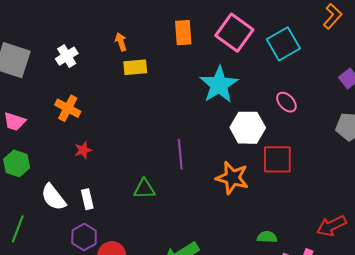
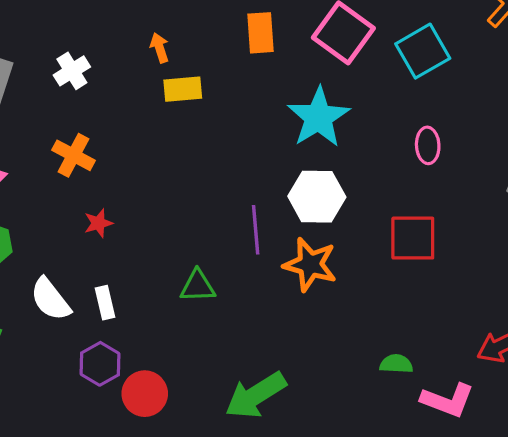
pink ellipse: (286, 102) -> (428, 145), turned 40
white hexagon: (248, 128) -> (317, 197), moved
orange star: (232, 178) -> (310, 265), moved

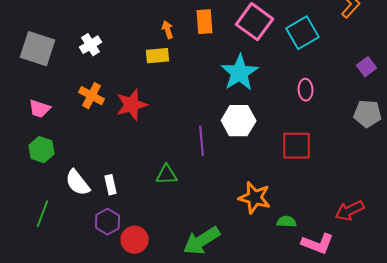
orange arrow: (160, 48) -> (168, 30), moved
red star: (98, 223) -> (132, 105), moved, size x1.8
orange star: (310, 265) -> (255, 198), moved

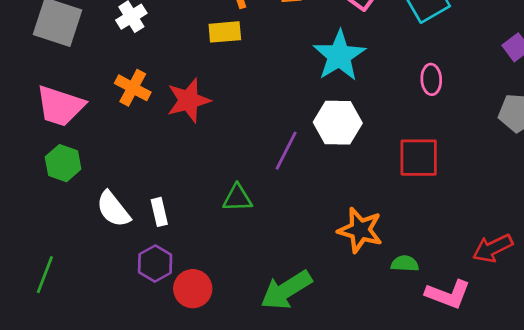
pink trapezoid: (40, 109) -> (60, 106), size x1.6
purple line: (202, 141) -> (286, 151), turned 32
green line: (43, 214) -> (45, 275), moved

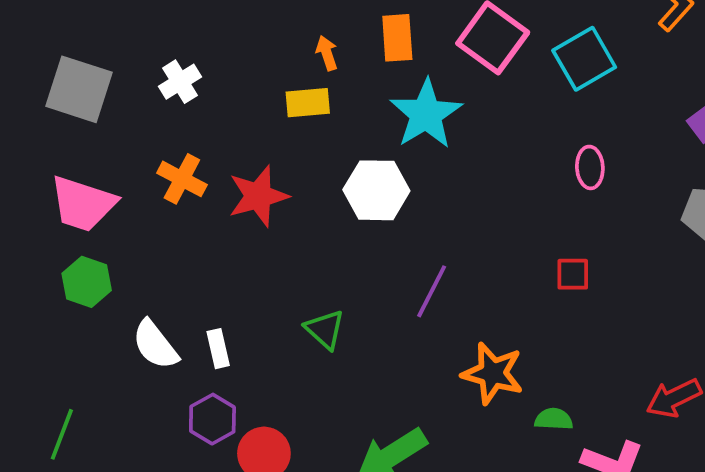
cyan star: (339, 56) -> (426, 114), moved
white hexagon: (338, 123) -> (376, 190), moved
purple line: (286, 151) -> (432, 291), moved
red square: (419, 158) -> (573, 274), size x0.6
green triangle: (237, 198) -> (325, 329), turned 44

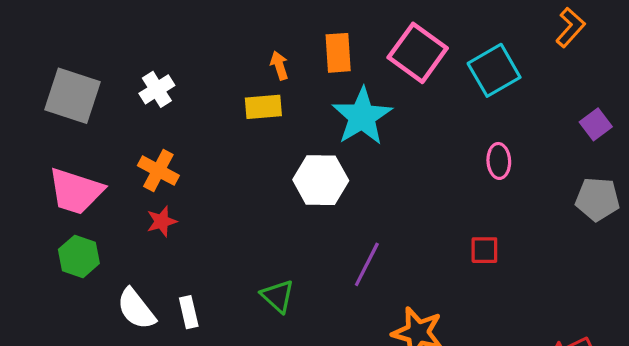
red star: (258, 196) -> (162, 221), moved, size x0.6

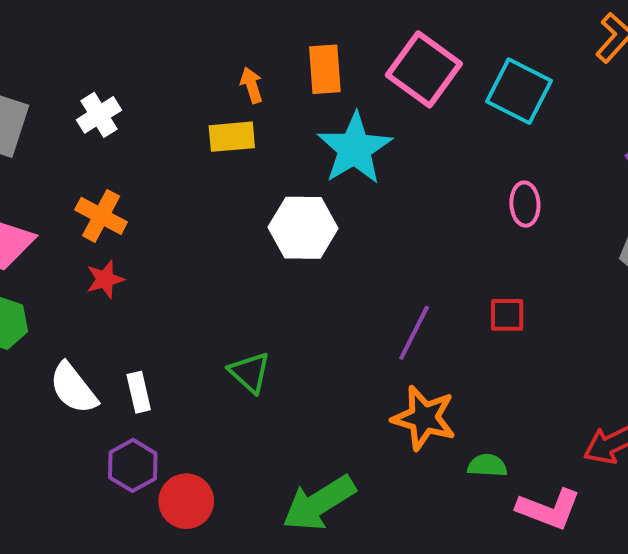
cyan square: (494, 70) -> (519, 91), turned -33
purple line: (367, 264) -> (414, 333), moved

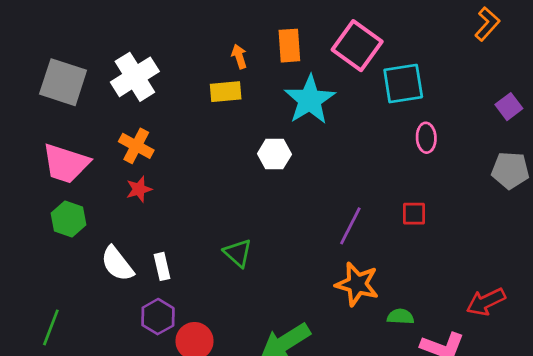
cyan square: (519, 91) -> (403, 84), moved, turned -36
white cross: (99, 115) -> (135, 77), size x1.6
white hexagon: (303, 228) -> (274, 154), size x0.7

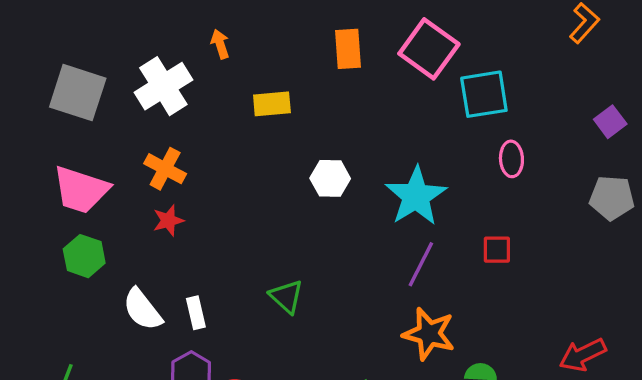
orange arrow: (239, 56) -> (220, 44), moved
cyan star: (310, 100) -> (416, 196), moved

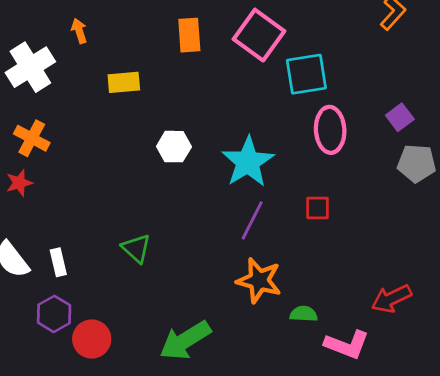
purple square: (610, 122) -> (400, 117), moved
pink ellipse: (511, 159) -> (330, 130), size x1.5
red star: (168, 220) -> (19, 183), moved

